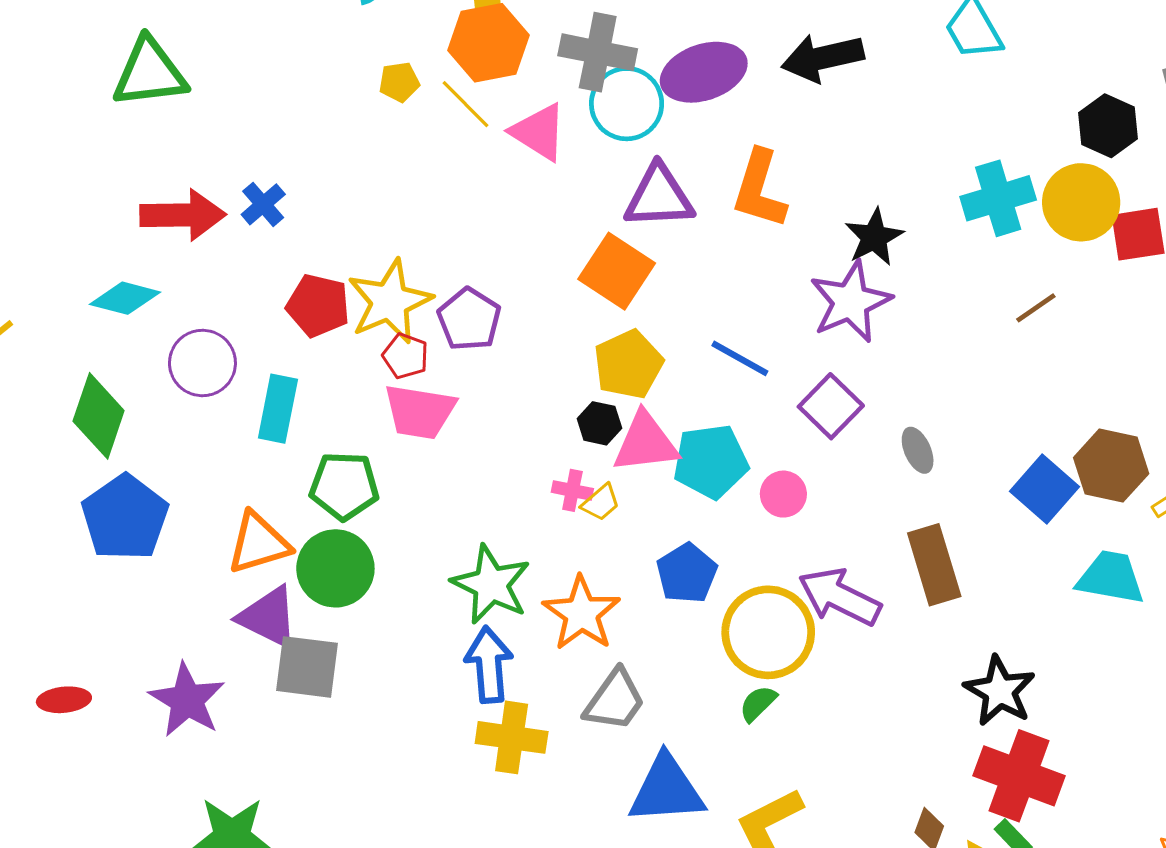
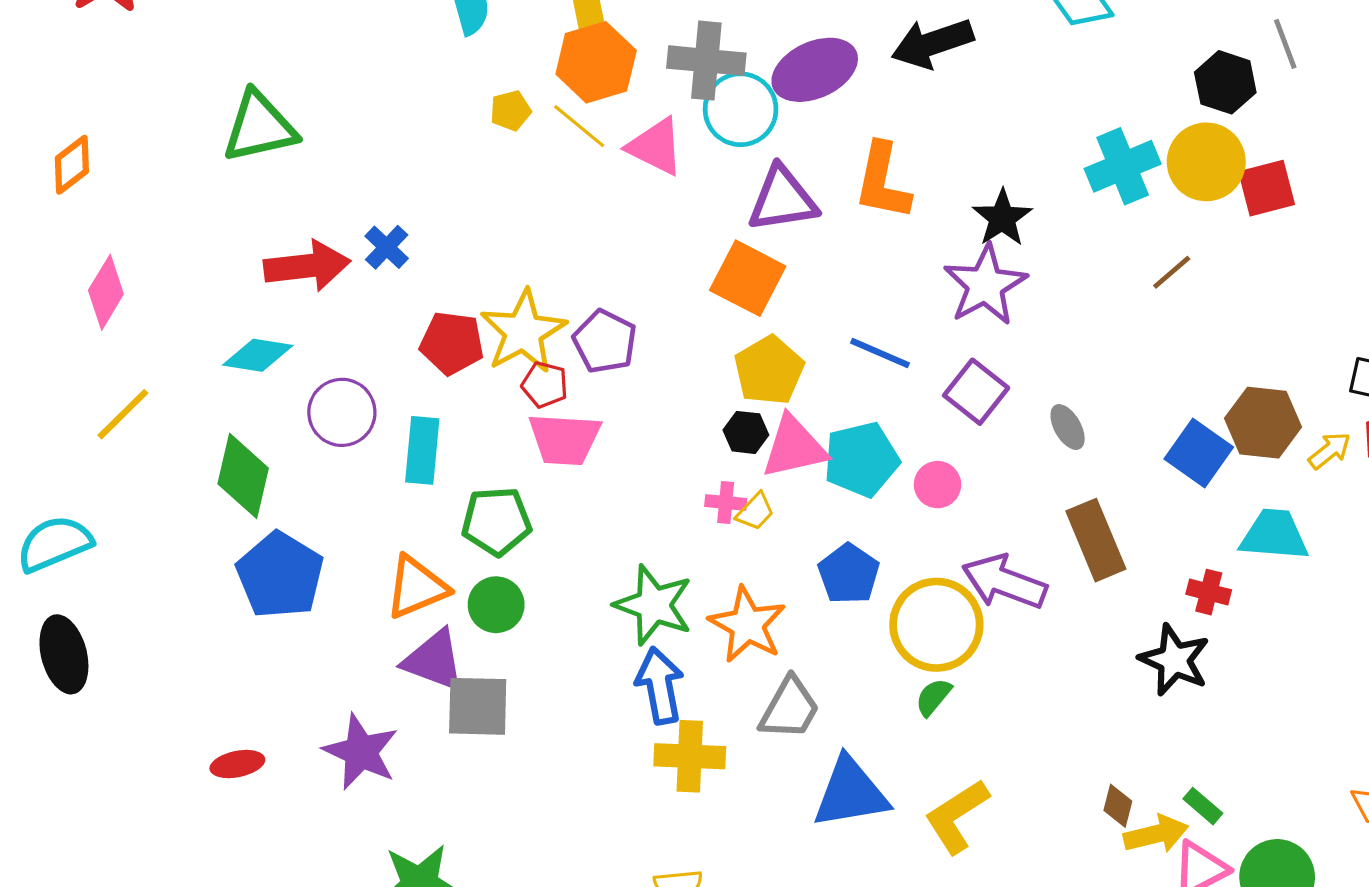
green circle: (335, 568) -> (496, 605), size x0.7
red cross: (1019, 776) -> (1209, 592), moved, size x0.5

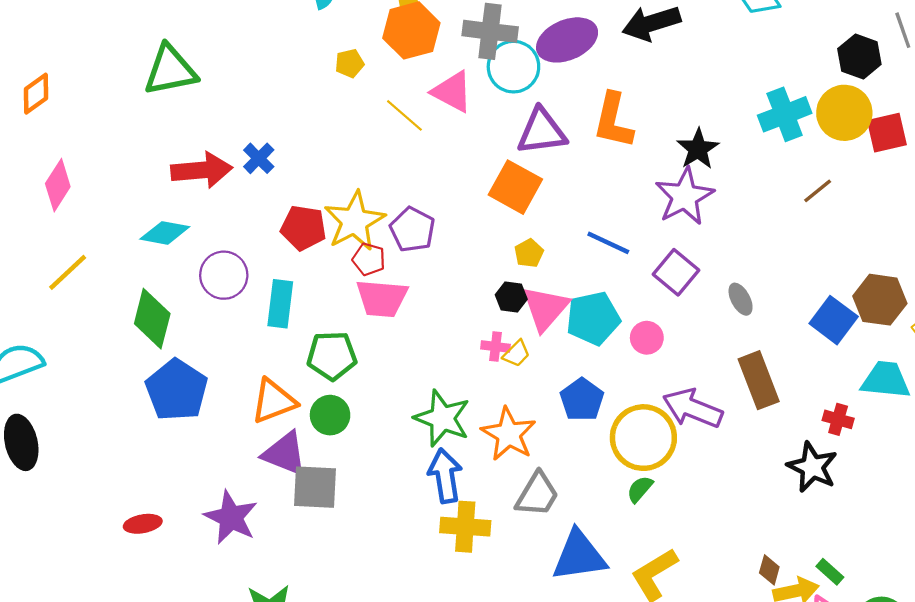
yellow line: (579, 126) -> (404, 115), moved
yellow pentagon: (769, 370) -> (529, 253), size x0.6
pink triangle: (794, 447) -> (545, 308), turned -38

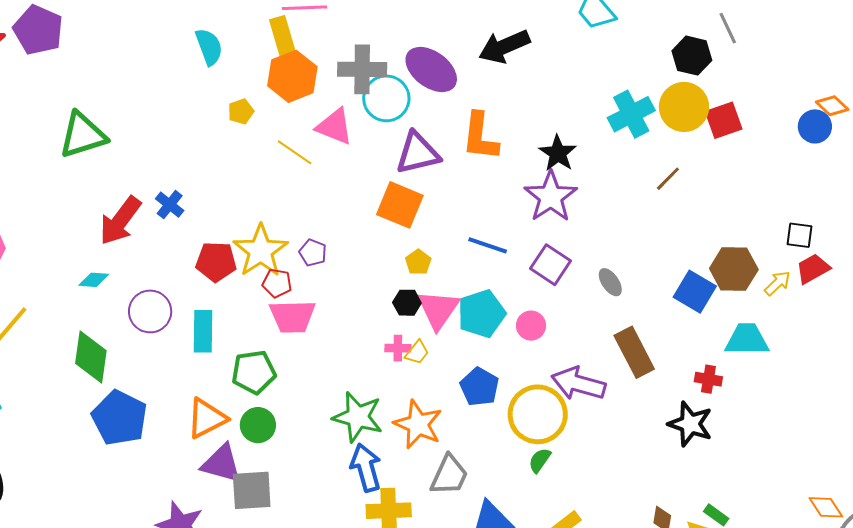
purple ellipse: (567, 40) -> (431, 70), turned 66
red arrow: (202, 170) -> (120, 221), turned 138
purple pentagon: (412, 230) -> (313, 253), size x0.7
cyan diamond: (165, 233) -> (94, 280), size x0.7

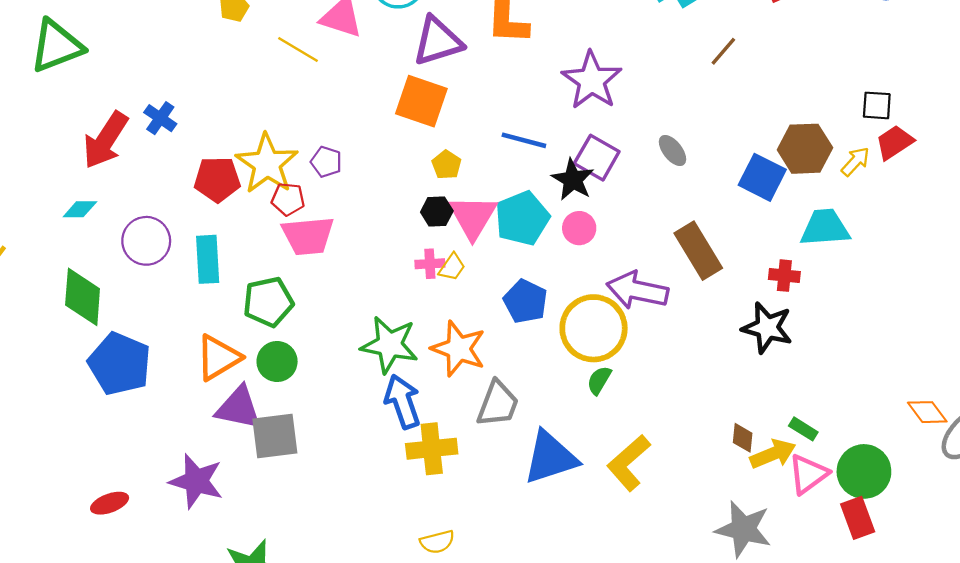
black star: (558, 153) -> (573, 180), moved
gray ellipse: (610, 282) -> (672, 151), moved

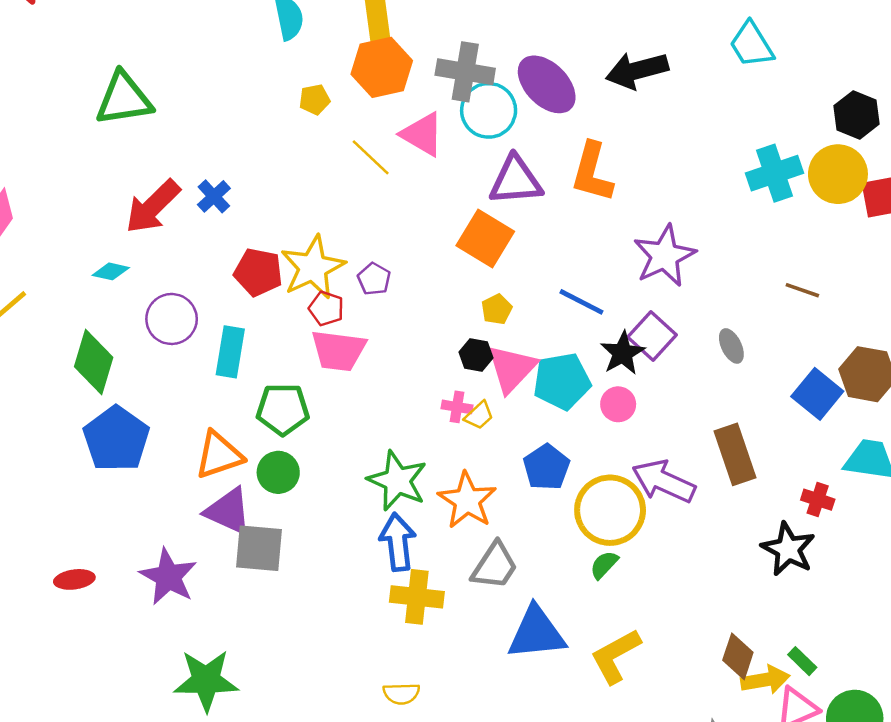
brown line: (723, 51) -> (802, 290), moved, turned 56
brown diamond: (743, 438) -> (738, 656), size x1.4

